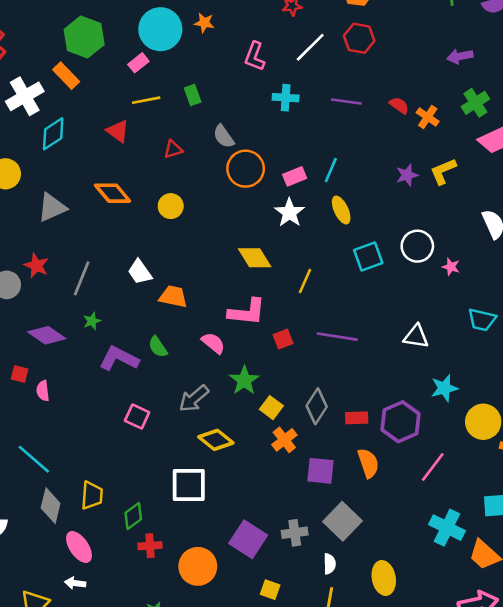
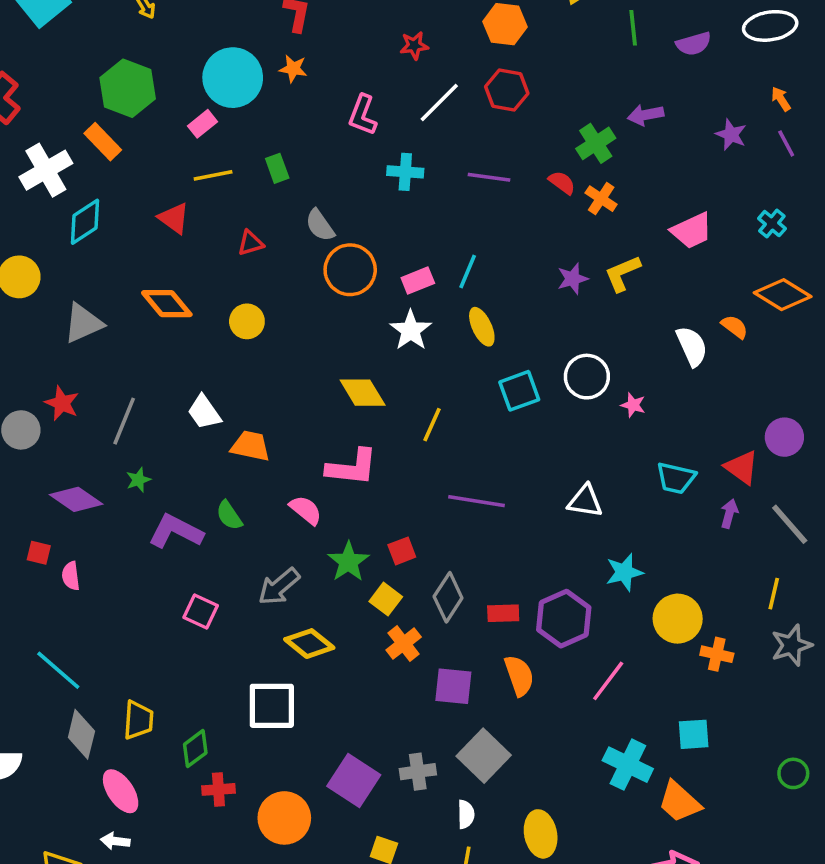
green cross: (475, 103) -> (596, 143), moved
red square: (283, 339) -> (402, 551), moved

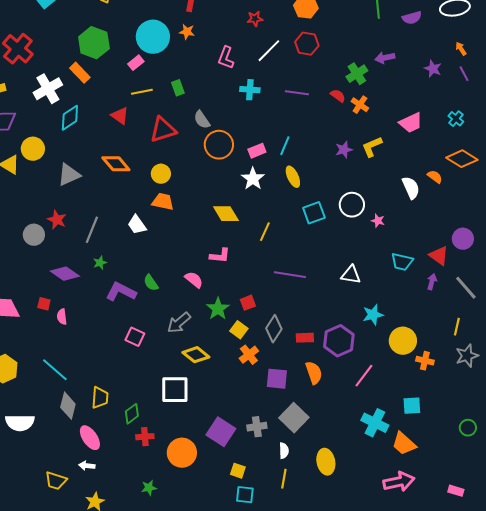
red triangle: (250, 243) -> (163, 130), size x1.8
orange trapezoid: (250, 446) -> (163, 202), moved
pink L-shape: (352, 467) -> (220, 256), size x0.7

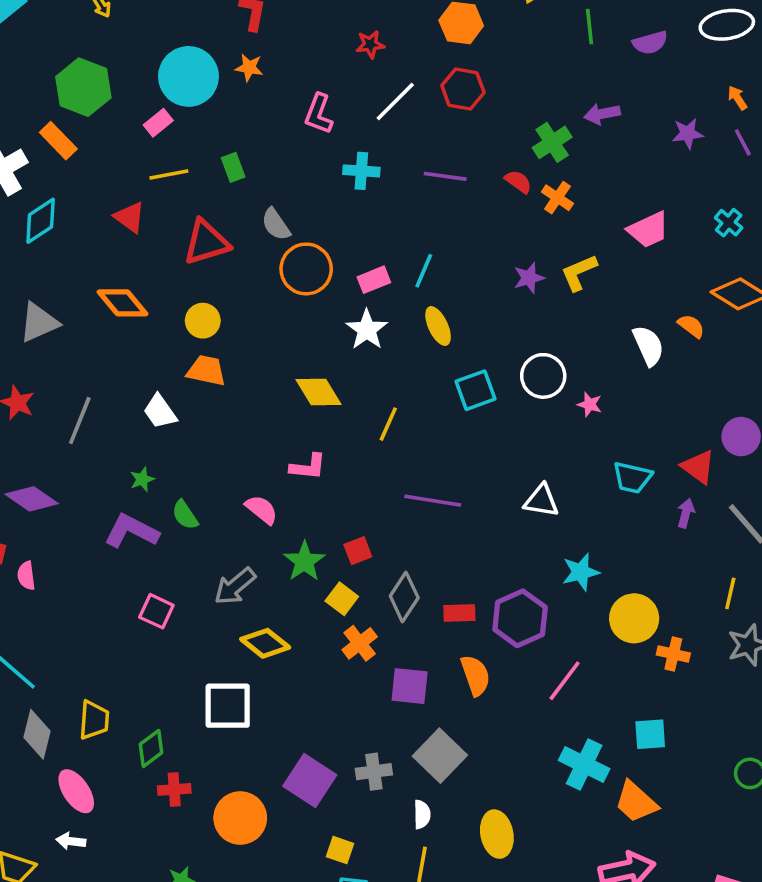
purple star: (433, 69) -> (688, 134), turned -30
green star: (100, 263) -> (142, 479), moved

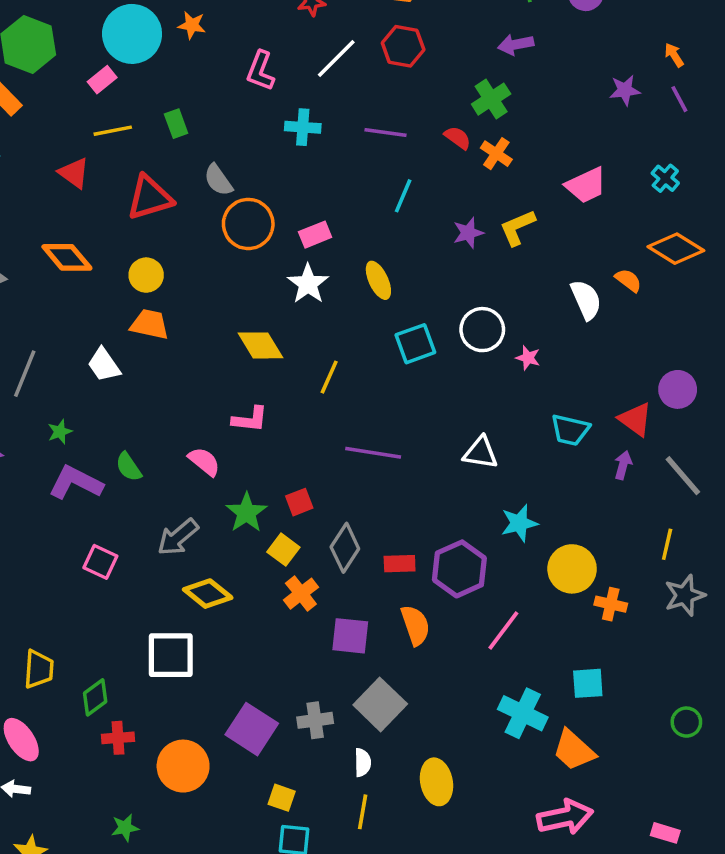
purple arrow: (602, 114) -> (516, 44), moved
cyan line: (424, 271) -> (403, 196), moved
green star: (142, 479) -> (60, 432), moved

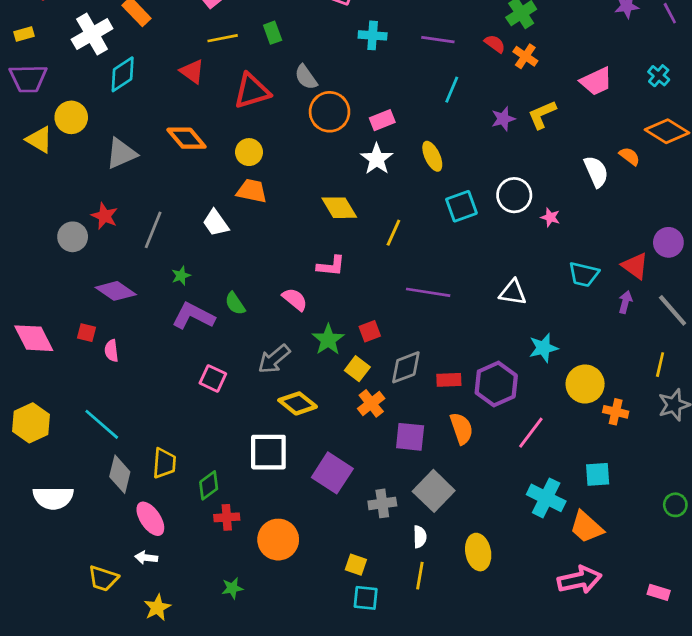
gray diamond: (345, 548) -> (406, 367), turned 36
purple square: (252, 729) -> (332, 473), moved

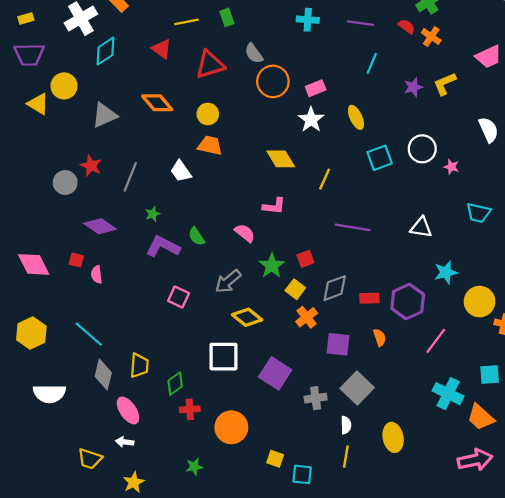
orange semicircle: (461, 428) -> (380, 337), size x0.7
yellow square: (356, 565) -> (275, 459), moved

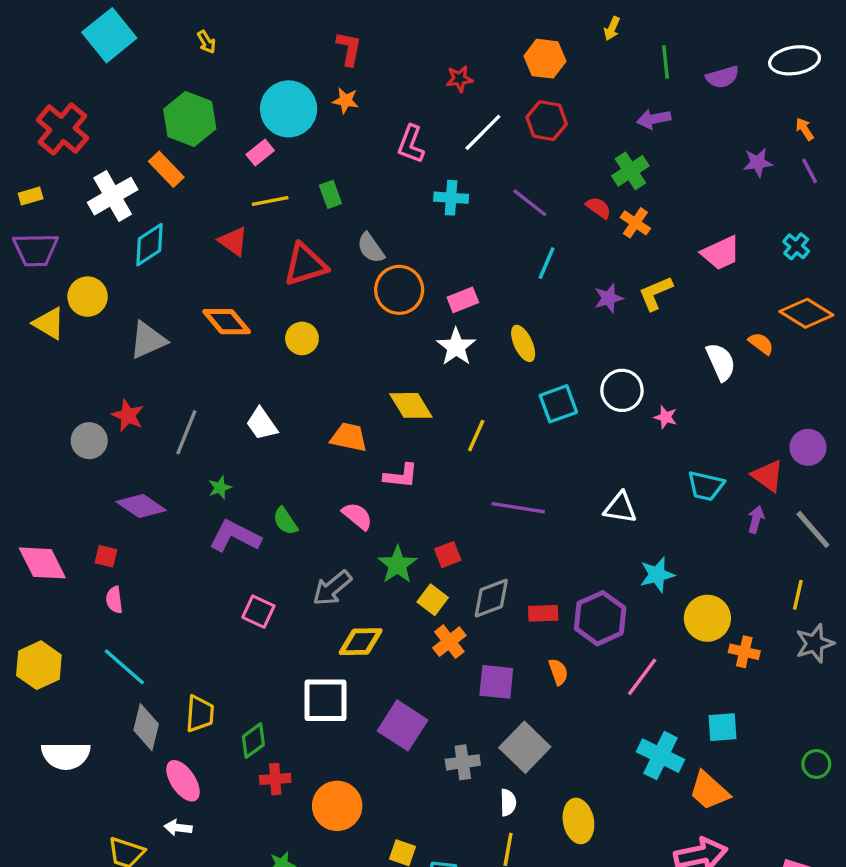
purple line: (360, 23) -> (530, 203), turned 30
orange trapezoid: (210, 145) -> (349, 437), moved
pink semicircle: (97, 275) -> (114, 600), moved
yellow diamond: (247, 317) -> (361, 642), turned -40

